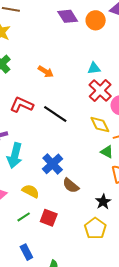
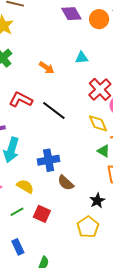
cyan triangle: (94, 68) -> (82, 58), moved
blue cross: (53, 164) -> (49, 160), turned 30

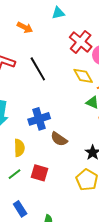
black line: (54, 110) -> (38, 69), turned 30
yellow semicircle: (25, 186) -> (19, 148), turned 66

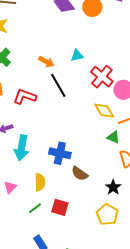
cyan triangle: (58, 13) -> (77, 56), moved
black line: (38, 69) -> (58, 85), moved
blue cross: (39, 119) -> (60, 153), turned 30

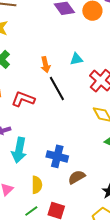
orange arrow: (46, 62) -> (45, 65), turned 49
brown semicircle: (80, 174) -> (77, 177), turned 114

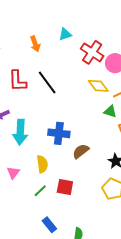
black line: (57, 88) -> (47, 83), moved
red L-shape: (23, 99) -> (18, 81), turned -105

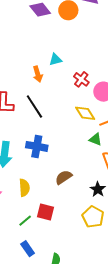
orange arrow: (35, 44) -> (38, 74), moved
red cross: (92, 52) -> (81, 79), size x0.7
blue cross: (59, 133) -> (37, 146), moved
green line: (40, 191) -> (25, 221), moved

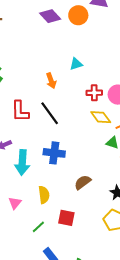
cyan triangle: (55, 60) -> (76, 64), moved
red cross: (81, 79) -> (94, 93), moved, turned -35
green line: (25, 221) -> (38, 227), moved

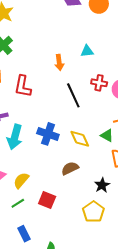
black line: (50, 113) -> (73, 95), moved
yellow diamond: (101, 117) -> (80, 139), moved
yellow semicircle: (44, 195) -> (21, 180), moved, turned -144

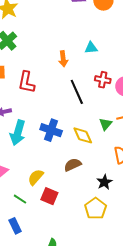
green triangle: (107, 135) -> (106, 124), moved, turned 40
yellow semicircle: (21, 180) -> (36, 177), moved
green line: (18, 203) -> (20, 199), turned 64
blue rectangle: (24, 234) -> (15, 226), moved

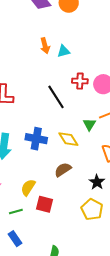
orange arrow: (63, 59) -> (45, 46), moved
green line: (20, 199) -> (16, 211), turned -40

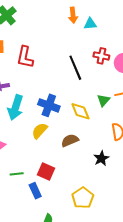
yellow semicircle: (28, 187) -> (40, 131), moved
yellow pentagon: (92, 209) -> (83, 198), moved
blue rectangle: (15, 239) -> (35, 191), moved

